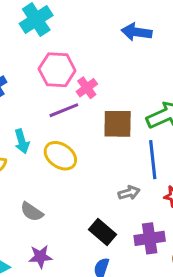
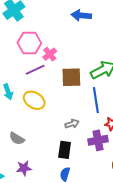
gray arrow: (129, 193) -> (72, 124), moved
black rectangle: (102, 232) -> (65, 150), turned 60
purple cross: (150, 238) -> (98, 140), moved

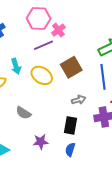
brown square: (71, 77) -> (71, 67), moved, turned -30
purple star: (24, 168) -> (41, 142), moved

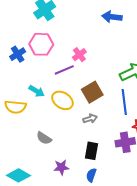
pink hexagon: (39, 19) -> (41, 44), moved
cyan arrow: (16, 66) -> (37, 91), turned -42
gray arrow: (79, 100) -> (90, 119), moved

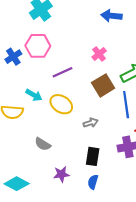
pink cross: (79, 55) -> (99, 54), moved
brown square: (92, 92) -> (103, 85), moved

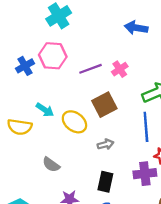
purple line: (63, 72) -> (91, 69), moved
brown square: (103, 85) -> (104, 105), moved

